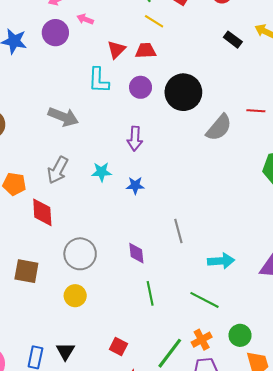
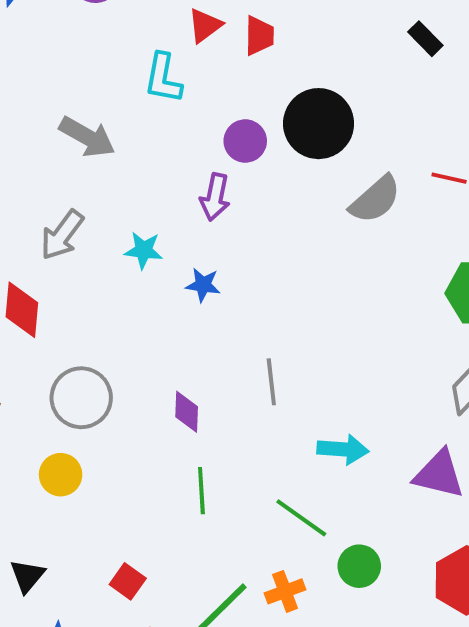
red trapezoid: (146, 51) -> (259, 36), turned 85
purple circle: (141, 87) -> (245, 141), moved
green circle: (240, 335) -> (359, 566), moved

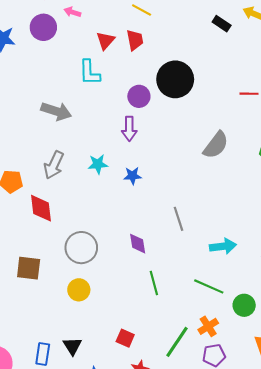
gray semicircle: (375, 199) -> (216, 145), moved

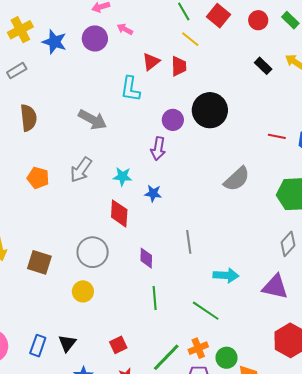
red diamond: (41, 208) -> (119, 213), moved
green circle: (244, 305) -> (227, 358), moved
red square: (125, 338) -> (118, 345), turned 30

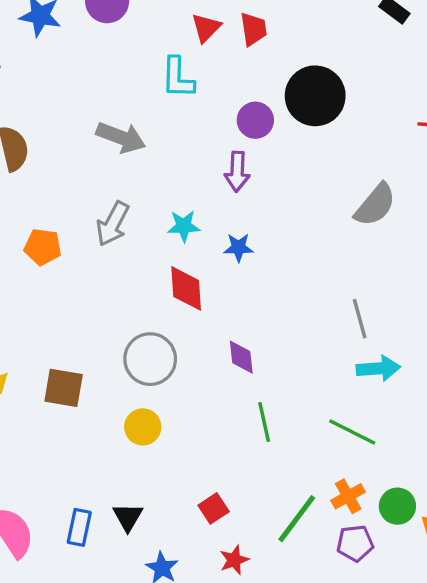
gray line: (189, 242) -> (360, 319), moved

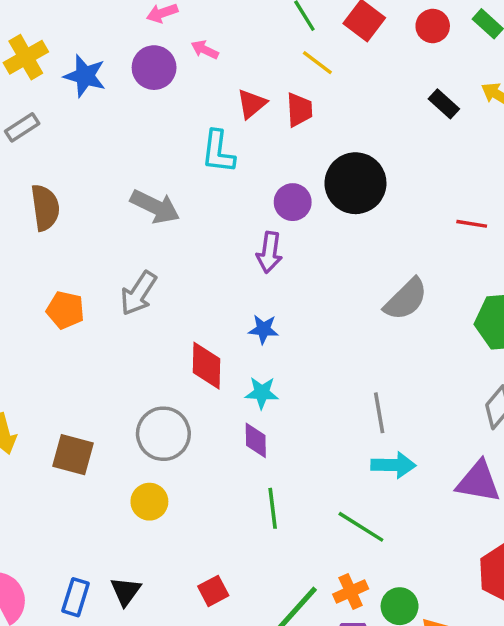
cyan star: (184, 226) -> (262, 393), moved

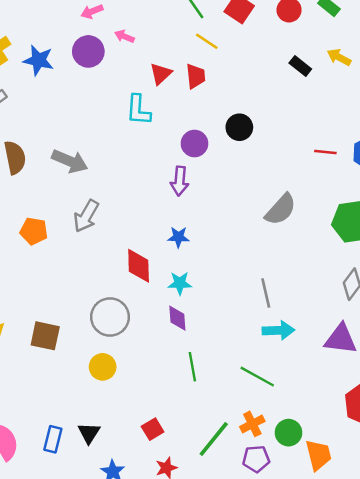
black circle: (355, 183) -> (239, 127), size x0.6
gray arrow: (155, 207) -> (70, 161), moved

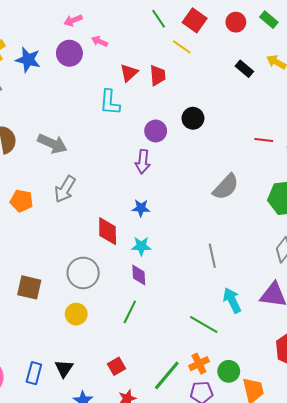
yellow line: (207, 41) -> (182, 47), moved
cyan arrow: (278, 330) -> (232, 300), moved, turned -115
green line: (192, 367) -> (130, 312), moved, turned 35

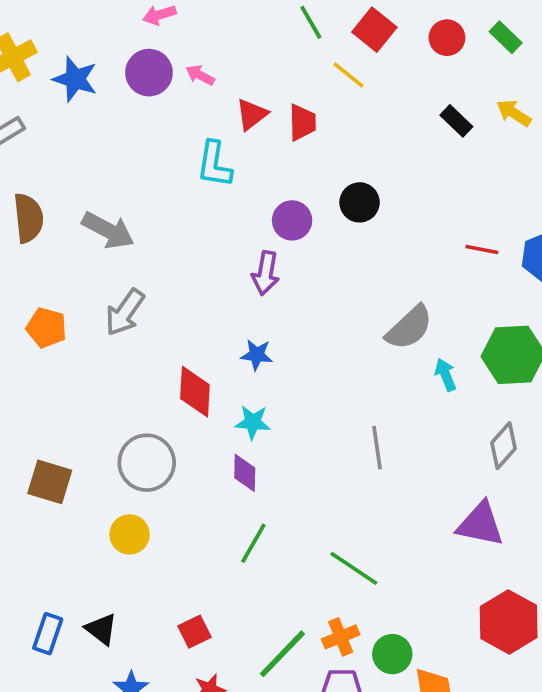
pink arrow: (100, 41) -> (200, 75), moved
cyan arrow: (232, 300) -> (446, 375), moved, size x0.7
green line: (130, 312) -> (253, 543), moved
black triangle: (64, 368) -> (101, 629), turned -30

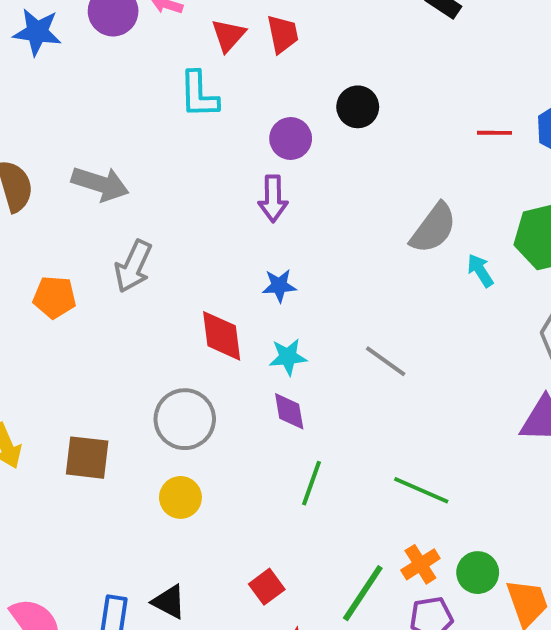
gray line: (377, 448) -> (386, 361), moved, turned -36

